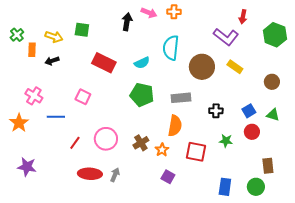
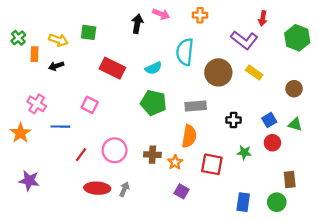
orange cross: (174, 12) -> (200, 15), moved
brown cross: (141, 143) -> (152, 155), turned 35

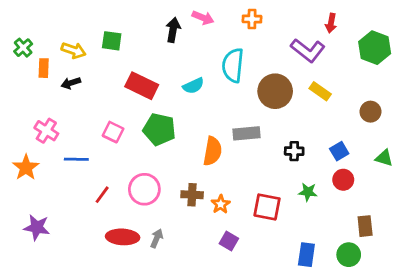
green pentagon: (153, 103) -> (159, 129), moved
green triangle: (295, 124) -> (384, 158), moved
orange semicircle: (189, 136) -> (212, 151), moved

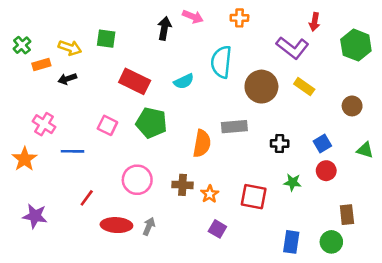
orange rectangle: (44, 68) -> (41, 65), turned 72
red line: (102, 195) -> (87, 198), moved

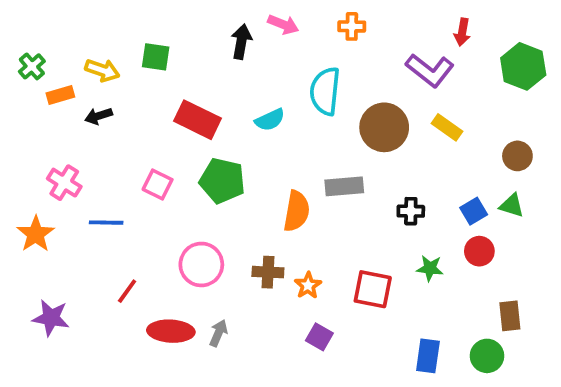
green triangle: (365, 150) -> (512, 205), moved

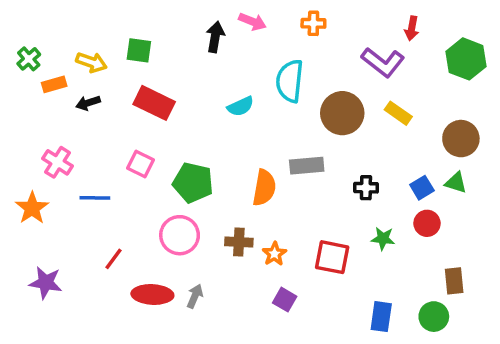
red rectangle: (198, 120) -> (154, 103), moved
brown circle: (517, 156) -> (461, 139), size x1.4
green pentagon: (222, 181) -> (193, 183), moved

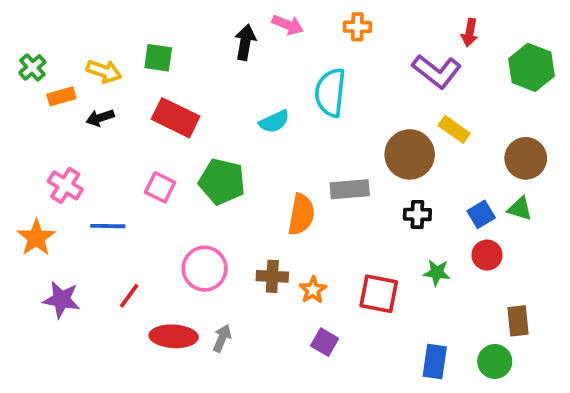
brown circle: (342, 113) -> (410, 154), moved
green pentagon: (193, 183) -> (222, 182), moved
purple star: (46, 283) -> (61, 300), moved

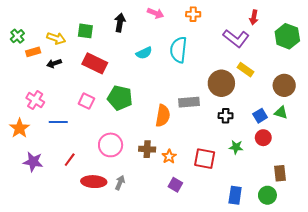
black arrow: (245, 42) -> (120, 23), moved
cyan semicircle: (274, 122) -> (144, 53), moved

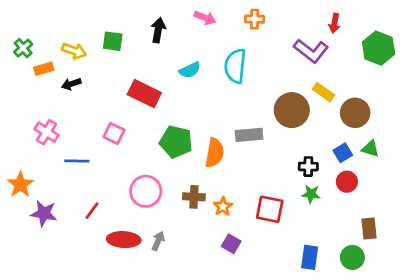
red rectangle: (95, 63) -> (144, 94), moved
brown circle: (284, 85) -> (355, 113), moved
green pentagon: (120, 98) -> (176, 142), moved
black cross: (226, 116) -> (308, 167), moved
orange star: (19, 128) -> (20, 184), moved

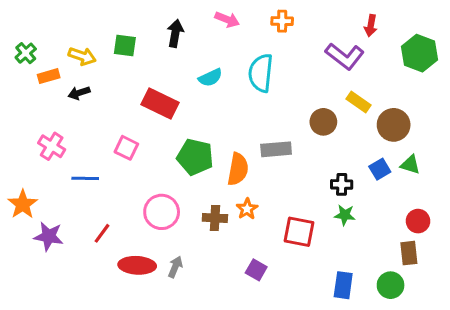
brown circle: (292, 110) -> (323, 122), size x0.7
red circle: (347, 182) -> (418, 221), moved
orange star: (223, 206) -> (247, 209), moved

